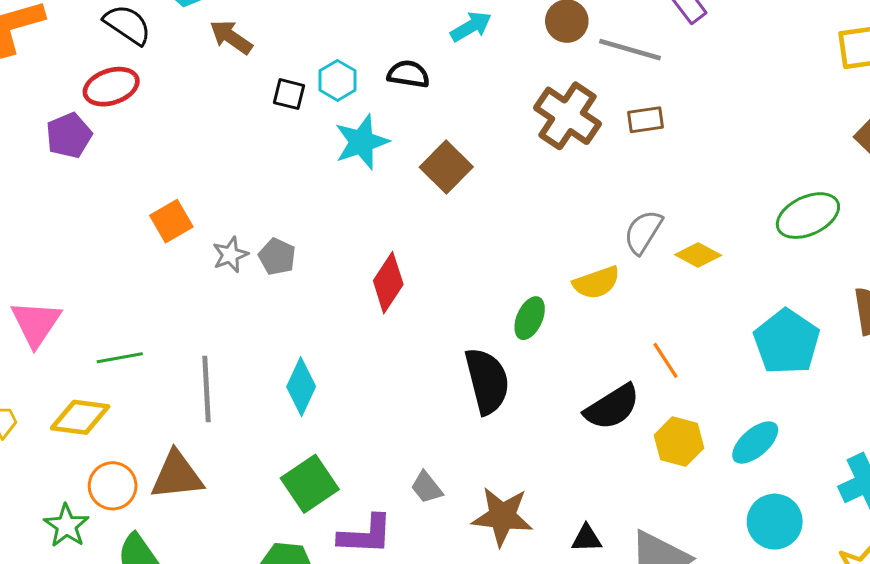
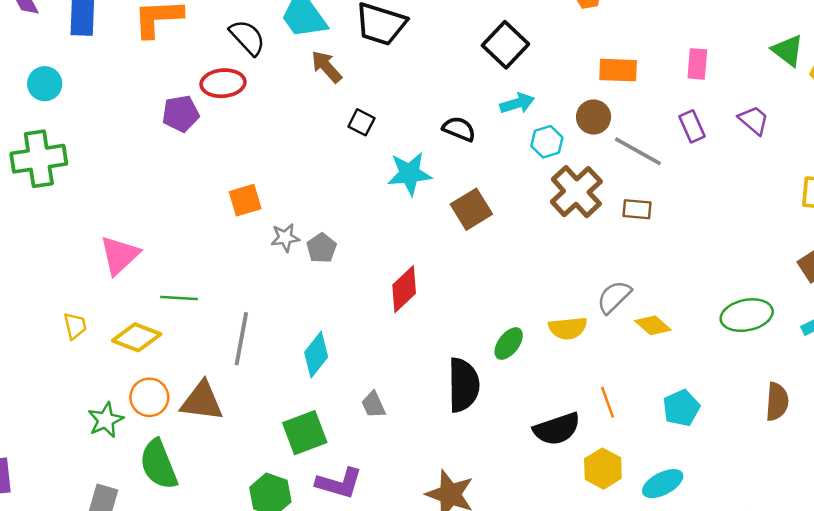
cyan hexagon: (337, 80) -> (547, 142), moved
cyan pentagon: (787, 342) -> (681, 408), moved, size x0.7
gray trapezoid: (427, 487) -> (373, 405), moved

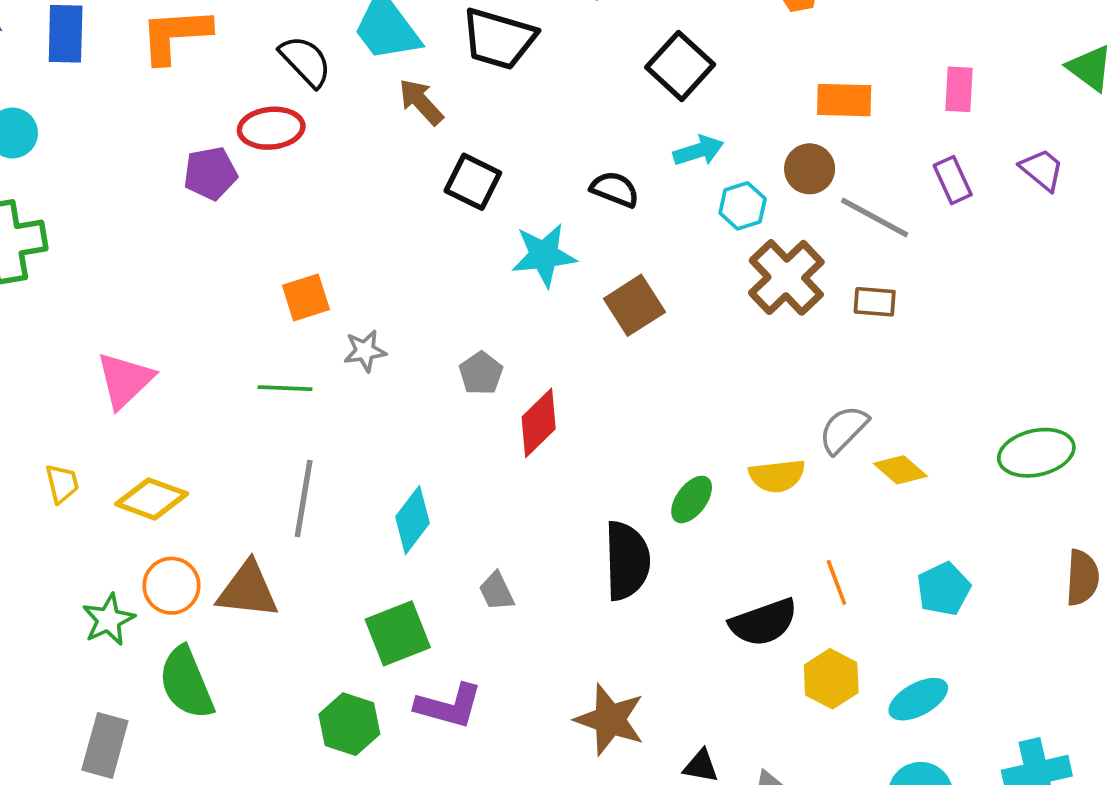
black square: (361, 122) -> (473, 182), size x1.4
gray pentagon: (322, 248) -> (481, 373), moved
green line: (179, 298) -> (285, 388), moved

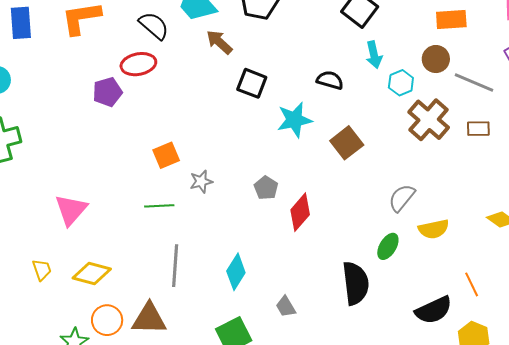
cyan arrow: (698, 151) -> (374, 55), turned 100
gray semicircle: (843, 430) -> (402, 198), moved

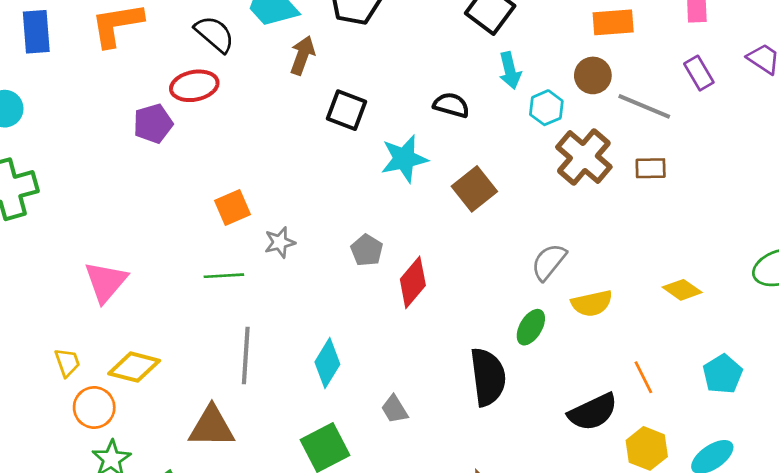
brown arrow: (219, 42) -> (302, 55), turned 68
orange circle: (107, 320) -> (94, 407), moved

